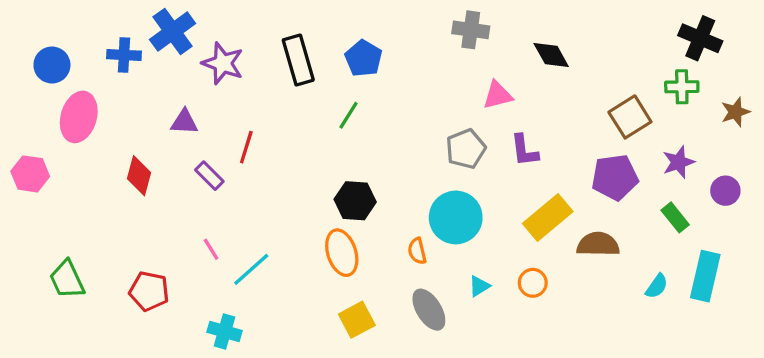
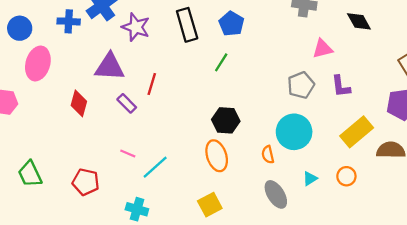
purple triangle: (184, 122) -> (110, 67), size x1.6
pink line: (211, 249) -> (128, 153), turned -35
yellow square: (357, 320) -> (210, 205), moved

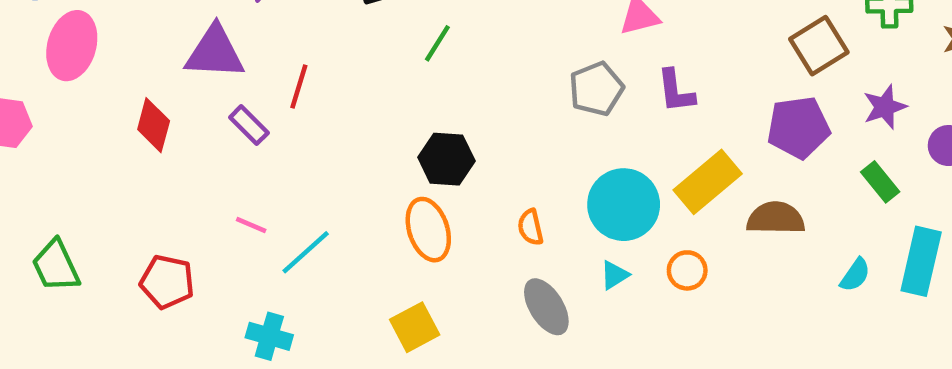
cyan circle: (294, 132) -> (624, 205), moved

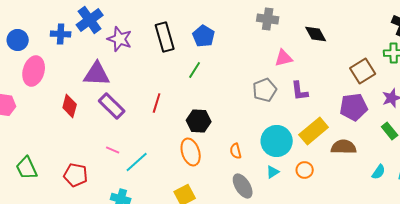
red line: (299, 86) -> (157, 103), moved
purple rectangle: (249, 125) -> (112, 106), size x1.5

